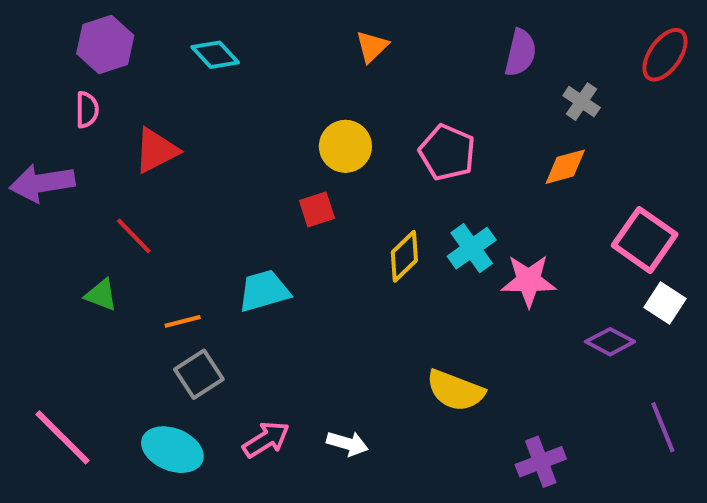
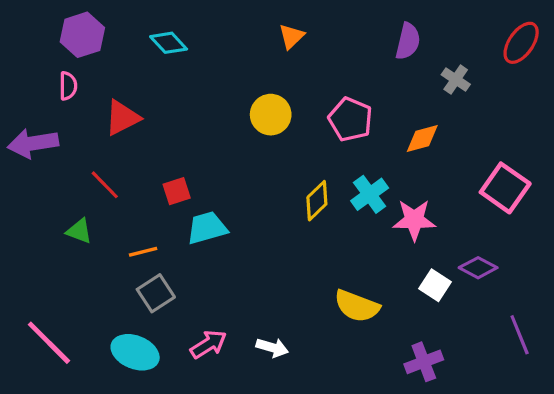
orange diamond: (565, 167) -> (422, 139), moved
red square: (317, 209) -> (177, 191), moved
white square: (665, 303) -> (435, 285), moved

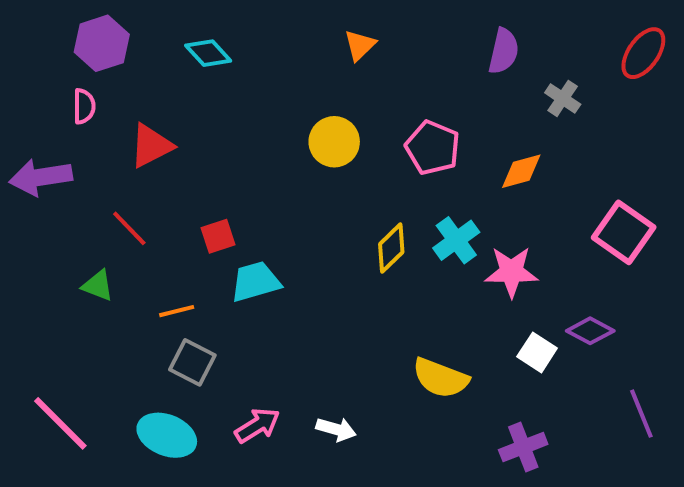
gray square: (156, 293) -> (192, 362), turned -30

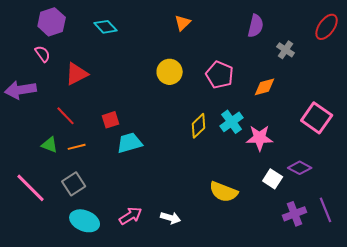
pink semicircle: (84, 106) -> (43, 54), turned -36
orange line: (177, 311) -> (77, 147), moved
gray square: (192, 362) -> (74, 184), moved, turned 30
pink line: (60, 423) -> (31, 188), moved
purple cross: (523, 447) -> (295, 214), moved

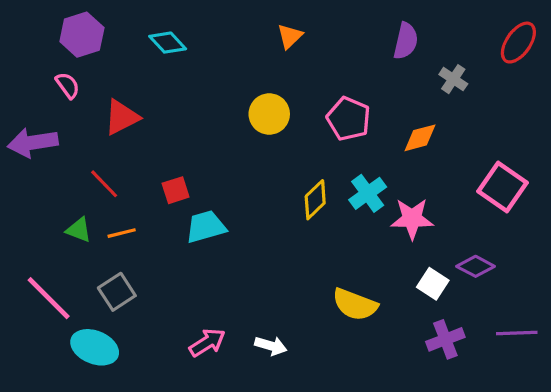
purple line: (326, 210) -> (517, 333), turned -70
purple cross: (295, 214) -> (445, 339), moved
cyan ellipse: (85, 221) -> (95, 347), moved

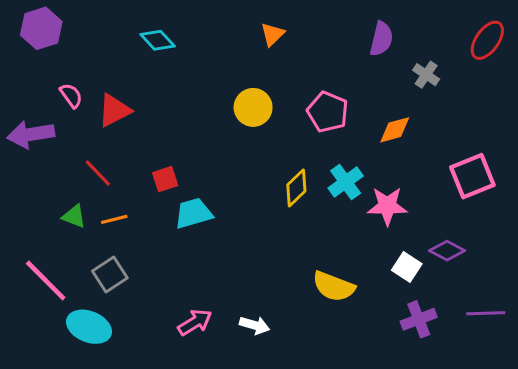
purple hexagon: (82, 35) -> (41, 28), moved
pink semicircle: (68, 85) -> (71, 95), moved
pink square: (503, 187) -> (472, 176), turned 33

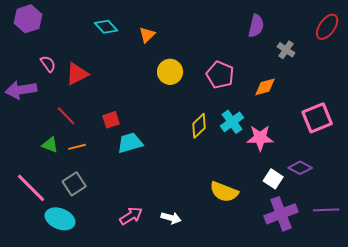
orange triangle: (272, 34) -> (147, 35), moved
purple cross: (419, 319) -> (281, 214), size x1.4

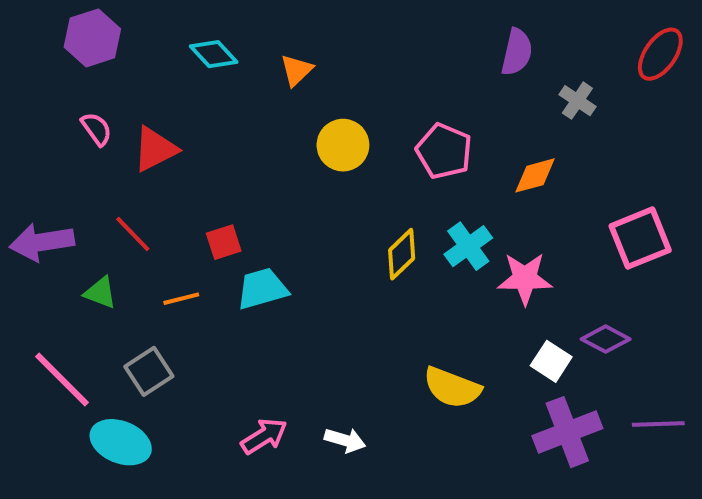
purple hexagon: (28, 19) -> (92, 38), moved
purple arrow: (21, 90) -> (42, 242), moved
orange line: (77, 147) -> (181, 299), moved

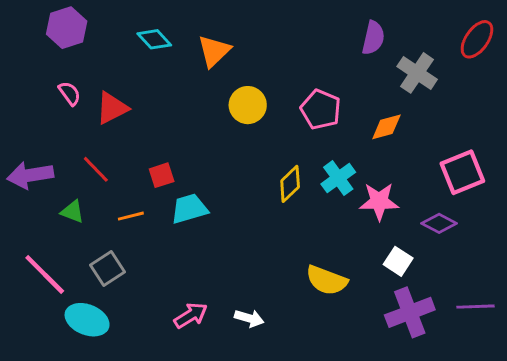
orange triangle: (296, 70) -> (214, 51), size x1.4
gray cross: (577, 101) -> (417, 73), size x1.5
purple diamond: (606, 339) -> (439, 223), moved

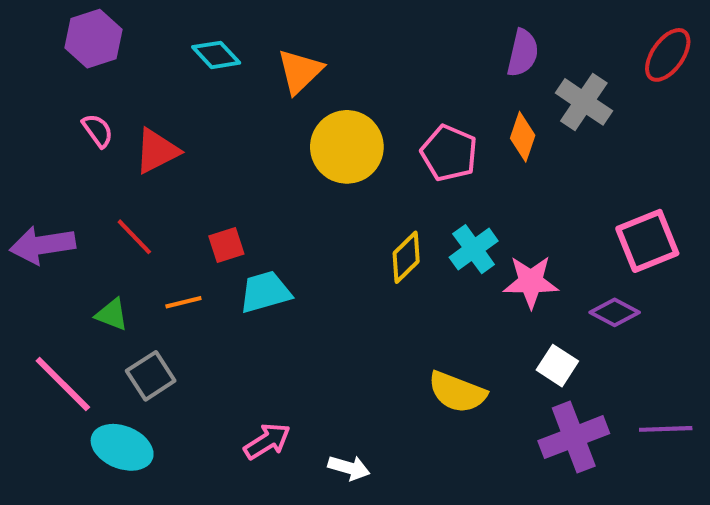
yellow circle: (248, 105) -> (347, 147), size x1.4
orange diamond: (386, 127) -> (523, 137), moved, turned -56
green triangle: (72, 212) -> (112, 314), moved
white arrow: (249, 318) -> (349, 468), moved

